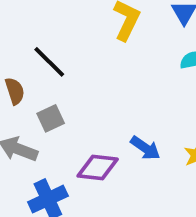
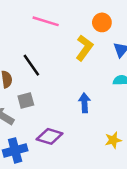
blue arrow: (145, 148) -> (84, 103), moved, turned -138

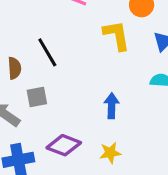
yellow L-shape: (84, 48) -> (117, 35), turned -50
yellow star: (113, 140) -> (110, 153), moved

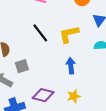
yellow L-shape: (117, 35) -> (69, 34), moved, turned -85
black line: (47, 52) -> (40, 33), moved

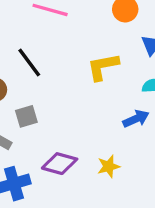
black line: (40, 33) -> (29, 62), moved
blue arrow: (71, 66) -> (136, 119), moved, turned 70

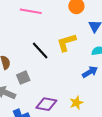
black line: (29, 62) -> (40, 50), moved

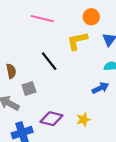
yellow L-shape: (66, 42) -> (77, 41), moved

